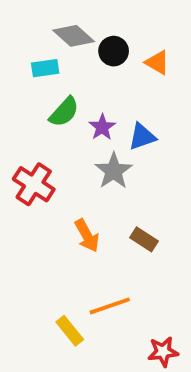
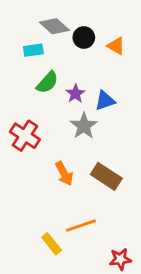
brown rectangle: (144, 239) -> (106, 176), size x1.5

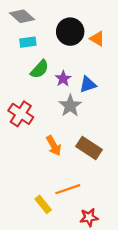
gray diamond: (54, 26) -> (22, 16), moved
black circle: (84, 37) -> (70, 32), size x1.5
red star: (120, 259) -> (89, 217), moved

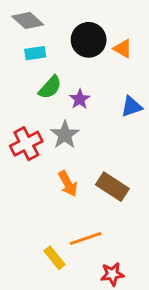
blue triangle: (88, 85) -> (132, 107), moved
gray star: (70, 106) -> (65, 135), moved
red cross: (21, 114) -> (26, 144), turned 30

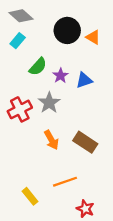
cyan rectangle: (35, 53) -> (18, 41), moved, turned -42
blue triangle: (132, 107) -> (84, 80), moved
yellow rectangle: (54, 258) -> (30, 196), moved
red star: (112, 274) -> (85, 209), turned 30

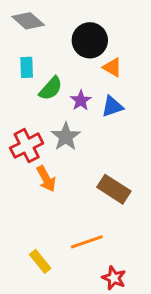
orange triangle: (93, 37) -> (112, 67), moved
cyan rectangle: (18, 41) -> (27, 67), moved, turned -42
orange arrow: (51, 140) -> (46, 179), moved

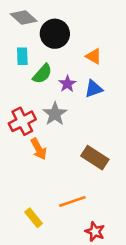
black circle: (90, 40) -> (55, 34), moved

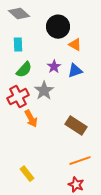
black circle: (55, 34) -> (58, 27), moved
green semicircle: (42, 74) -> (24, 70), moved
orange line: (72, 201) -> (80, 161), moved

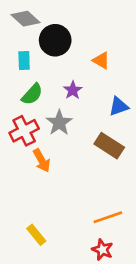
black circle: (58, 27) -> (55, 40), moved
blue triangle: (75, 71) -> (119, 106), moved
brown rectangle: (76, 126) -> (109, 146), moved

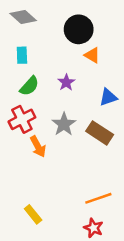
black circle: (55, 40) -> (79, 29), moved
gray star: (59, 123) -> (64, 124), moved

